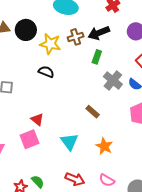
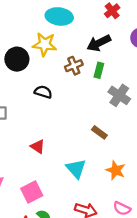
black circle: (26, 30) -> (17, 59), moved
brown cross: (76, 37) -> (74, 66), moved
yellow star: (50, 44) -> (45, 44), moved
pink square: (29, 139) -> (32, 192), moved

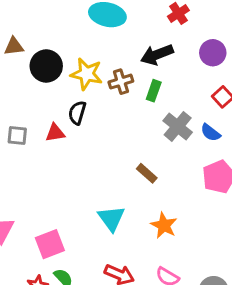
yellow star: (45, 44) -> (87, 74), moved
black semicircle: (43, 92) -> (77, 113), turned -96
red triangle: (38, 146) -> (55, 133), moved, turned -49

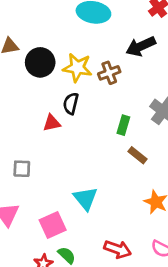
green rectangle: (154, 91) -> (123, 125), moved
gray square: (17, 136) -> (22, 169), moved
cyan triangle: (111, 218) -> (85, 199), moved

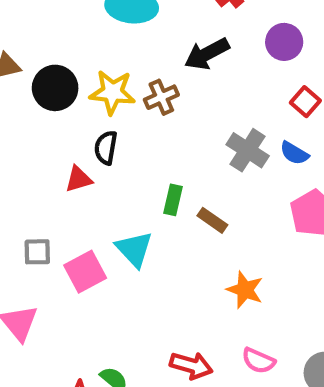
green rectangle: (123, 125) -> (173, 200), moved
cyan triangle: (85, 199) -> (134, 249), moved
pink square: (53, 225) -> (85, 272), moved

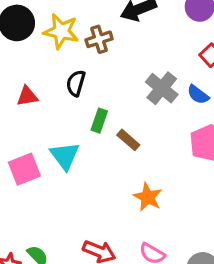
black semicircle: (106, 148) -> (76, 83), moved

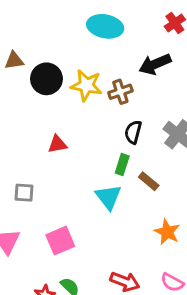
black semicircle: (76, 83) -> (133, 132), moved
cyan triangle: (65, 156) -> (108, 197), moved
pink square: (24, 169) -> (60, 241), moved

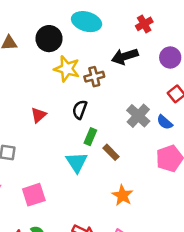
black circle: (46, 79) -> (49, 39), moved
black semicircle: (133, 132) -> (80, 110), moved
red triangle: (57, 144) -> (38, 115), turned -35

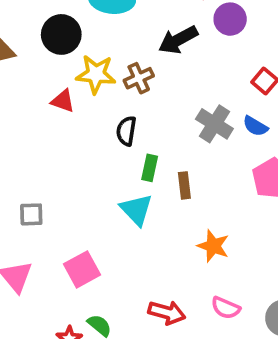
purple circle: (170, 57) -> (230, 19), moved
red triangle: (38, 115) -> (63, 101), moved, turned -49
brown rectangle: (111, 152) -> (184, 185), turned 49

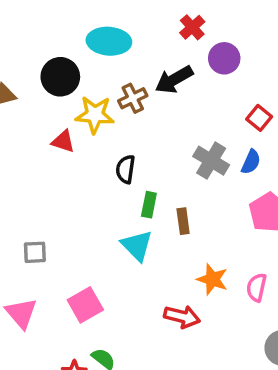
brown cross: (139, 78) -> (133, 98), moved
blue semicircle: (255, 126) -> (251, 162), turned -95
pink semicircle: (226, 308) -> (256, 287), moved, turned 80
red arrow: (167, 313) -> (182, 317), moved

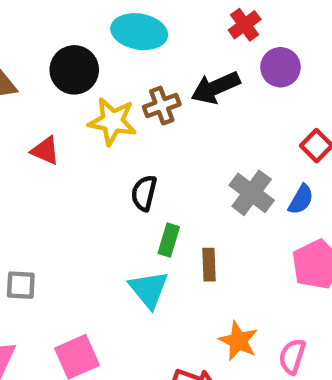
red triangle: (63, 141) -> (45, 151), moved

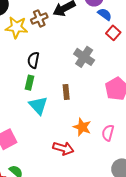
blue semicircle: (301, 199) -> (105, 14), moved, turned -80
green rectangle: (169, 240) -> (29, 83), moved

